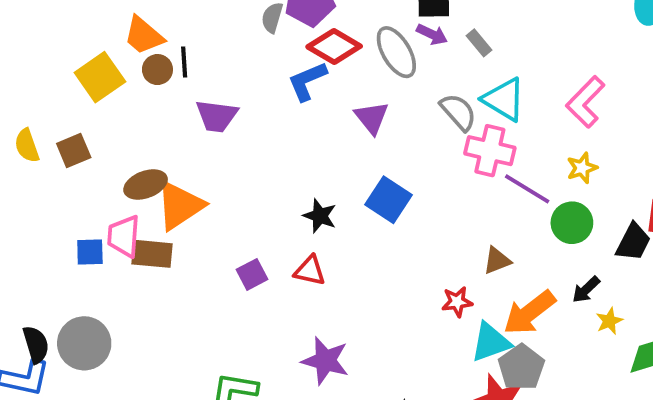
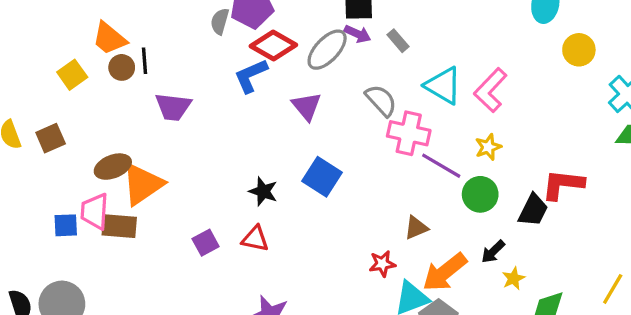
gray ellipse: (396, 52) -> (327, 50), turned 75
yellow square: (100, 77) -> (72, 75), size x0.7
cyan triangle: (504, 99) -> (443, 86), moved

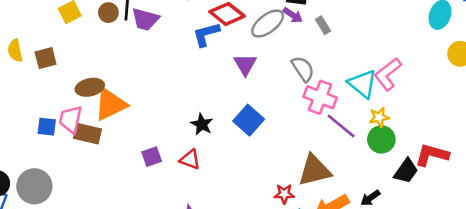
cyan triangle: (443, 86) -> (362, 84), moved
purple trapezoid: (173, 107) -> (145, 19), moved
green circle: (480, 194) -> (381, 139), moved
brown triangle: (416, 228) -> (314, 170), size x1.8

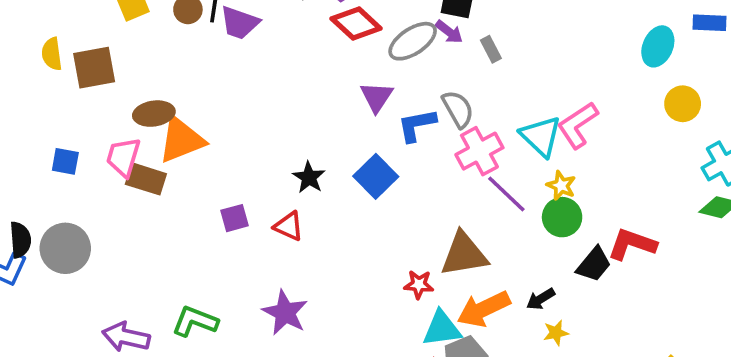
blue L-shape: (206, 34) -> (417, 125), moved
brown square: (46, 58) -> (94, 68), size x1.4
pink cross: (320, 97) -> (479, 151), turned 36
yellow star: (379, 117) -> (561, 186), turned 30
blue square: (47, 127) -> (65, 161), moved

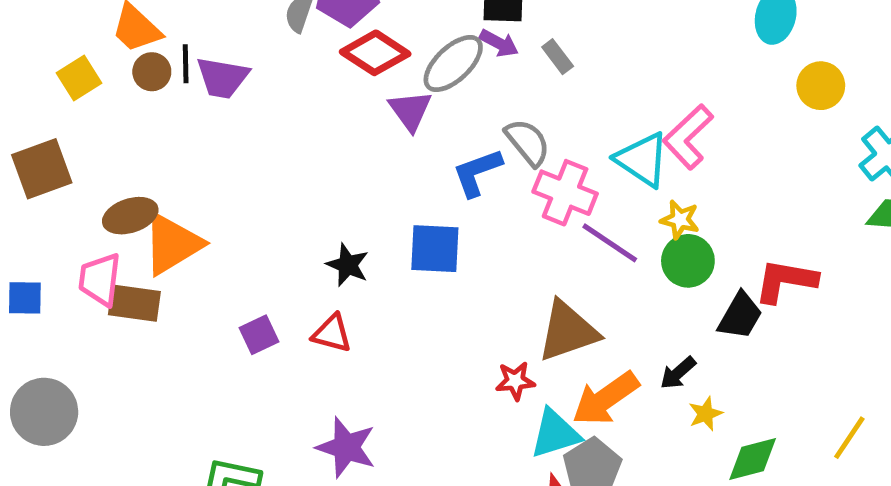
purple triangle: (377, 97) -> (410, 111), moved
pink cross: (479, 151) -> (565, 193), turned -30
blue square: (376, 176) -> (435, 249), turned -33

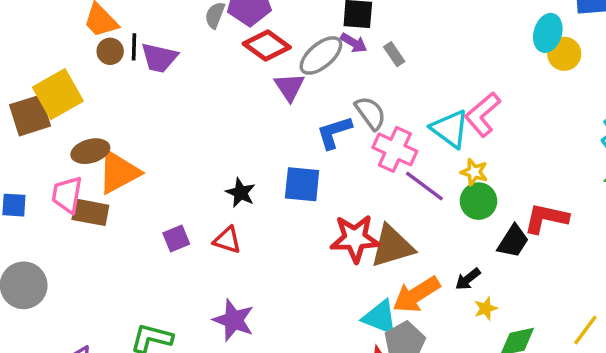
yellow square: (79, 78) -> (58, 94), moved, size x1.6
yellow circle: (821, 86) -> (564, 54), moved
red star: (515, 381) -> (355, 238), moved, size x1.8
cyan triangle: (555, 434) -> (380, 317), turned 36

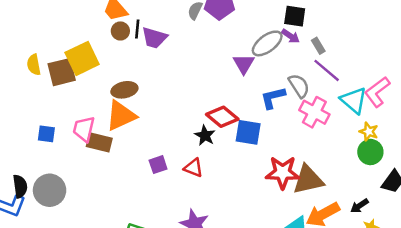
red diamond: (267, 45) -> (222, 117), moved
brown ellipse: (90, 151) -> (124, 90), moved
purple line: (424, 186) -> (327, 70), moved

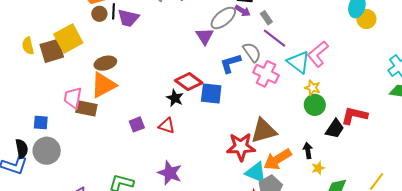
blue square: (46, 134) -> (41, 122), moved
red star: (283, 172) -> (241, 147), moved
black arrow: (359, 206) -> (308, 151), turned 119

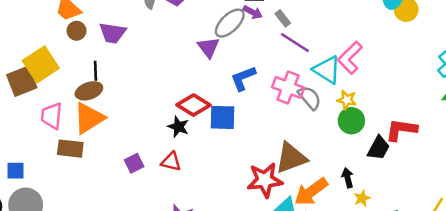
black line: (113, 11) -> (96, 71), moved
gray semicircle: (252, 52) -> (310, 98), moved
pink trapezoid: (73, 98) -> (52, 116), moved

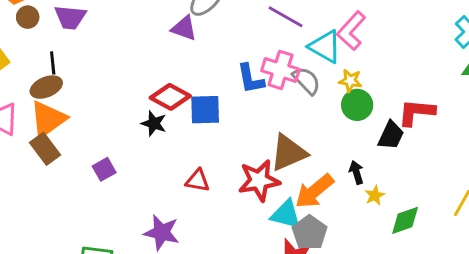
purple triangle: (208, 47) -> (184, 28), turned -30
blue L-shape: (243, 78) -> (251, 79), moved, turned -76
brown rectangle: (70, 149) -> (45, 149), moved, turned 50
red triangle: (171, 162) -> (198, 181), moved

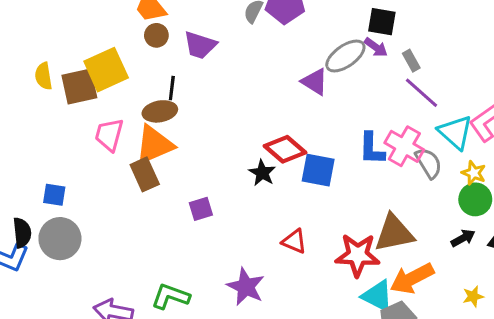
black arrow: (356, 172) -> (463, 238), moved, turned 65

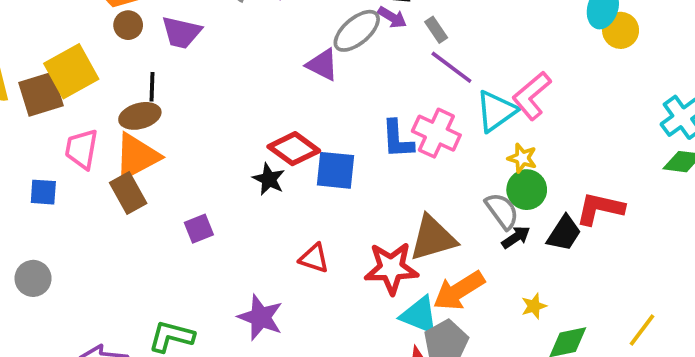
cyan triangle: (455, 132) -> (496, 111), turned 48
gray semicircle: (429, 163) -> (502, 211), moved
blue square: (54, 195) -> (43, 192), moved
gray circle: (60, 239) -> (33, 278), size x0.7

